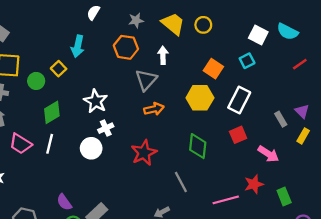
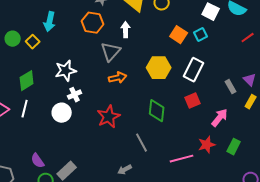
orange square: (213, 69) -> (179, 35), moved
green circle: (36, 81) -> (13, 39), moved
white star: (96, 101) -> (66, 71), turned 30
pink arrow: (268, 154) -> (220, 118), turned -84
green rectangle: (284, 197) -> (234, 147), moved, turned 49

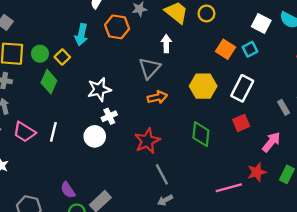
orange hexagon: (93, 23) -> (117, 27), moved
green diamond: (27, 81) -> (49, 82), moved, turned -35
gray line: (142, 143) -> (162, 174), moved

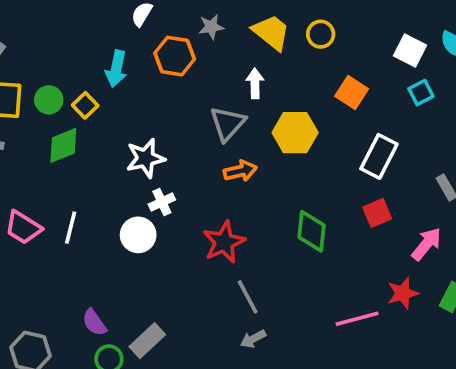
cyan square: (250, 49) -> (421, 93), moved
green diamond: (49, 82) -> (63, 145), turned 45
yellow hexagon: (203, 86) -> (295, 133), moved

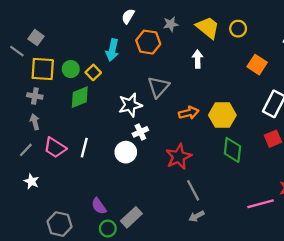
gray triangle: (228, 124) -> (158, 87), moved
yellow hexagon: (295, 133) -> (222, 115), moved

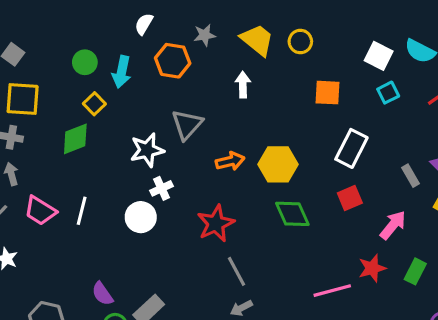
orange square: (257, 65) -> (327, 93), turned -30
green circle: (71, 69) -> (85, 62), moved
green diamond: (232, 150) -> (292, 214), turned -30

